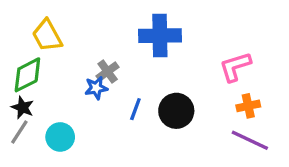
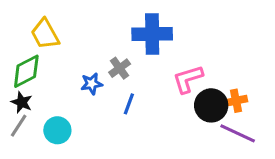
pink L-shape: (235, 67) -> (188, 79), moved
gray cross: (108, 72) -> (120, 68), moved
black circle: (176, 111) -> (211, 105), moved

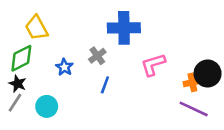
blue star: (92, 84) -> (64, 67), moved, turned -30
black circle: (211, 105) -> (208, 73), moved

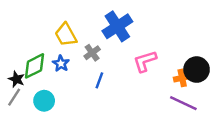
yellow trapezoid: (37, 28) -> (66, 35), moved
blue cross: (124, 28) -> (117, 26), turned -32
green diamond: (21, 58) -> (34, 66), moved

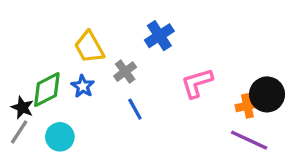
blue cross: (117, 26) -> (159, 36), size x0.7
blue line: (99, 80) -> (135, 109), turned -49

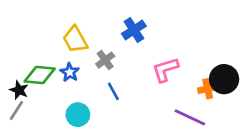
green diamond: (47, 90) -> (40, 75), turned 32
cyan circle: (60, 137) -> (78, 115), moved
purple line: (249, 140) -> (190, 117), moved

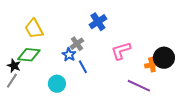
yellow trapezoid: (75, 40) -> (34, 29), moved
blue star: (70, 72) -> (69, 55), moved

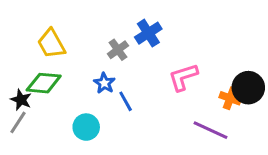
gray cross: (77, 44) -> (118, 50), moved
orange cross: (152, 65) -> (230, 98), turned 32

